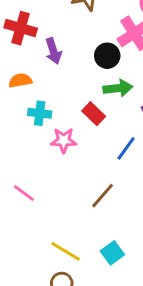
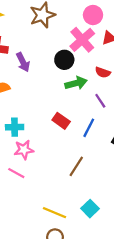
cyan cross: (40, 113) -> (15, 127), moved
red rectangle: (94, 114) -> (61, 121), moved
pink star: (64, 140) -> (24, 150), moved

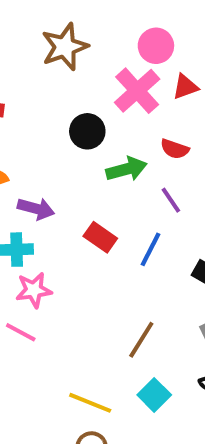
black circle: (64, 60) -> (87, 131), moved
purple arrow: (23, 62) -> (36, 209), moved, turned -48
brown line: (76, 166) -> (141, 340), moved

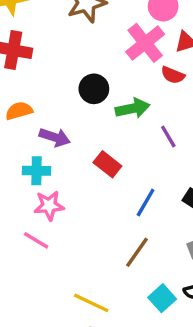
black circle: (87, 131) -> (94, 89), moved
red semicircle: (175, 149) -> (173, 75), moved
blue line: (150, 249) -> (146, 203), moved
cyan square: (154, 395) -> (162, 298), moved

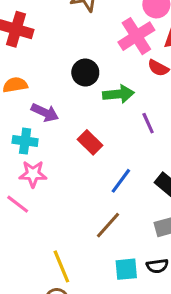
cyan square: (162, 298) -> (126, 269), turned 30
yellow line: (91, 303) -> (61, 266), turned 36

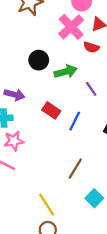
blue line: (121, 181) -> (75, 121), moved
cyan square: (126, 269) -> (94, 198), turned -30

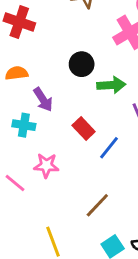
purple arrow: (14, 95) -> (43, 100), turned 30
pink star: (14, 141) -> (46, 165), moved

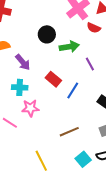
cyan cross: (24, 125) -> (20, 87), moved
brown line: (97, 205) -> (69, 132), turned 30

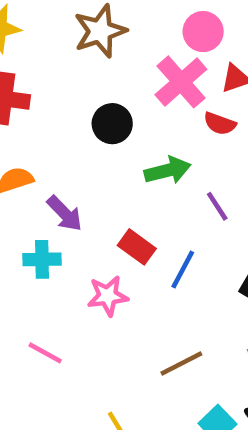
black circle: (47, 34) -> (112, 124), moved
cyan cross: (20, 87) -> (42, 259), moved
pink star: (30, 108) -> (108, 296), moved

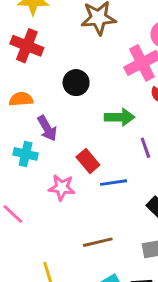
black circle: (112, 124) -> (76, 83), moved
blue line: (183, 270) -> (114, 183), turned 40

